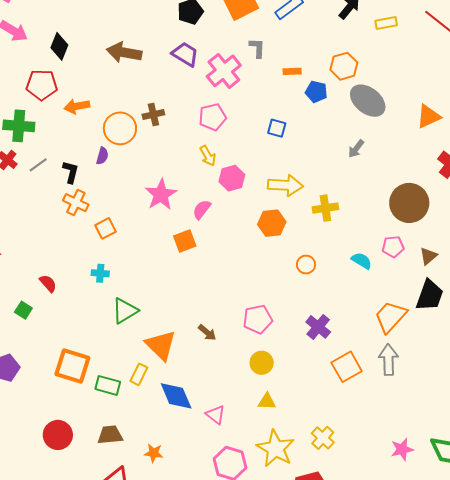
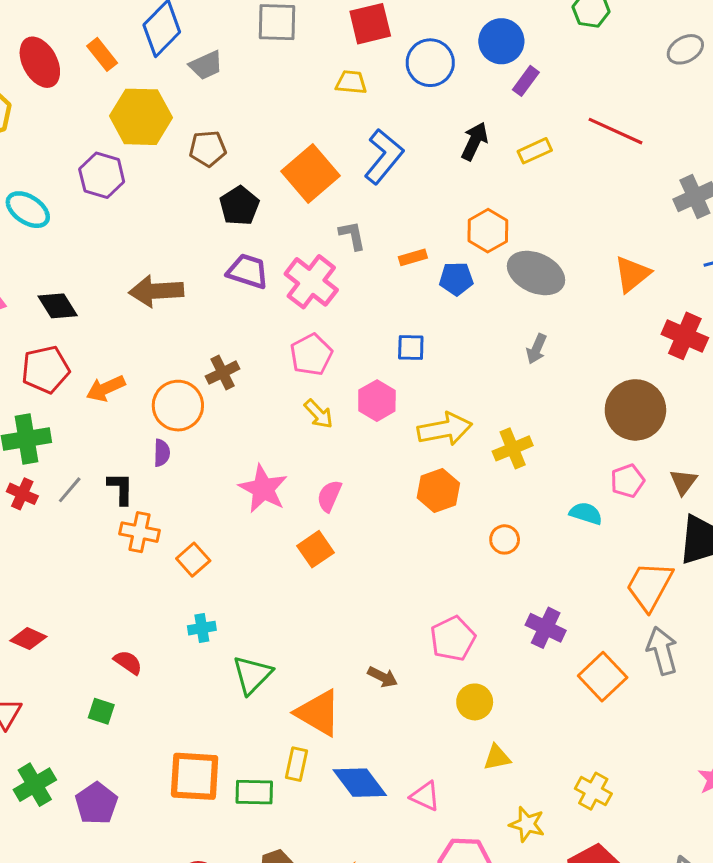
black diamond: (59, 46) -> (58, 306), turned -40
pink hexagon: (232, 178) -> (377, 401), moved
yellow star: (276, 448) -> (527, 824), size x0.6

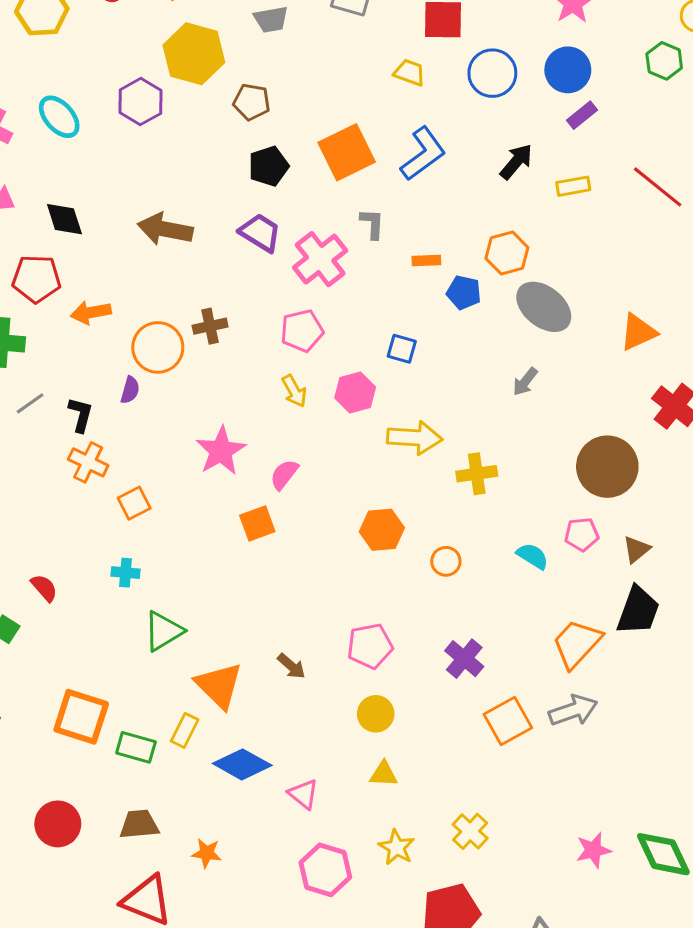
orange hexagon: (438, 491) -> (382, 530), moved
gray arrow: (662, 651) -> (573, 710), turned 72
blue diamond: (360, 783) -> (242, 764), turned -38

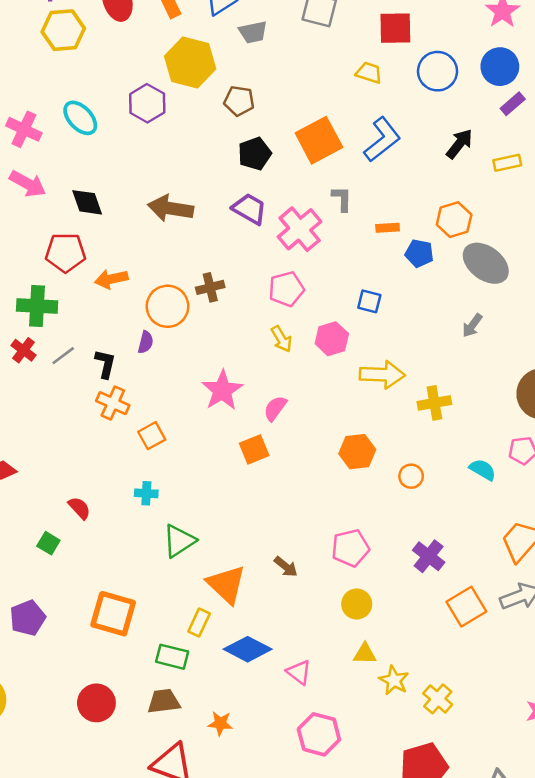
green rectangle: (136, 747) -> (172, 657), moved
yellow star: (397, 847) -> (394, 680), moved

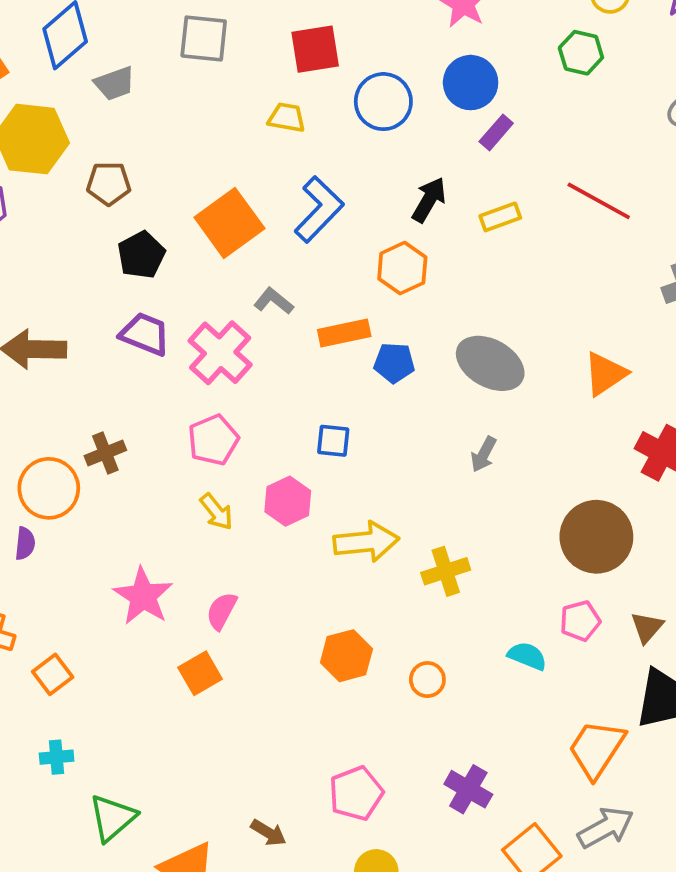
gray L-shape: (342, 199) -> (274, 301), turned -44
orange hexagon: (454, 220) -> (402, 268), moved
orange rectangle: (388, 228) -> (344, 333), size x1.5

